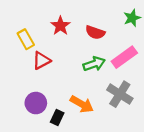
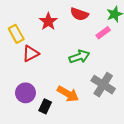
red semicircle: (95, 32) -> (79, 14), moved
pink rectangle: (124, 57) -> (103, 33), moved, size x0.6

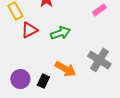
green arrow: (79, 57) -> (60, 33), moved
purple circle: (25, 93) -> (20, 79), moved

